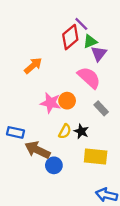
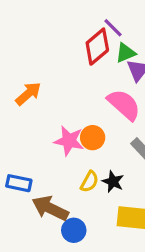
orange arrow: (33, 66) -> (28, 94), moved

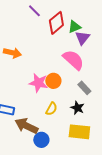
purple line: (113, 28) -> (34, 11), moved
orange arrow: (28, 94) -> (12, 53), turned 54
black star: (113, 182) -> (77, 108), moved

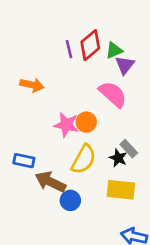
purple line: (34, 11) -> (69, 49), moved, turned 32
gray rectangle: (84, 88) -> (129, 149), moved
yellow semicircle: (51, 109) -> (84, 159), size x1.6

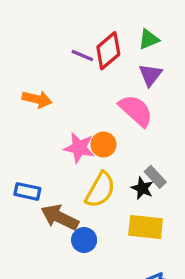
purple line: (69, 49) -> (82, 56), turned -54
green triangle: (114, 50) -> (149, 39), moved

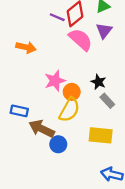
pink semicircle: (136, 111) -> (81, 40), moved
orange circle: (103, 145) -> (72, 92), moved
pink star: (79, 148) -> (55, 81), turned -30
black star: (142, 188) -> (98, 82), moved

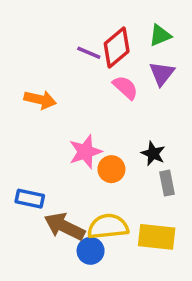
pink semicircle: (81, 40) -> (125, 87), size x0.7
gray rectangle: (107, 101) -> (167, 183), turned 32
yellow semicircle: (69, 110) -> (108, 226), moved, turned -125

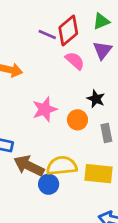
black star: (153, 153) -> (96, 99), moved
orange circle: (111, 169) -> (77, 120), moved

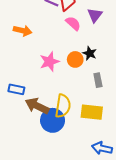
orange circle: (77, 120) -> (75, 59), moved
yellow semicircle: (62, 166) -> (63, 106), turned 105
blue circle: (49, 184) -> (53, 120), size x1.5

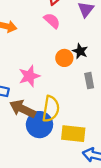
pink semicircle: (73, 23) -> (52, 21), moved
pink star: (49, 62) -> (29, 76), moved
yellow rectangle: (92, 112) -> (73, 134), moved

